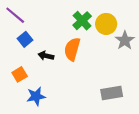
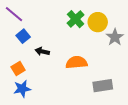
orange semicircle: (72, 49) -> (77, 62), moved, turned 70
blue star: (36, 96) -> (22, 89), moved

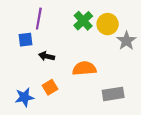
purple line: (14, 14) -> (39, 19), moved, turned 60
blue square: (23, 36) -> (26, 40), turned 32
orange square: (18, 68) -> (50, 87), moved

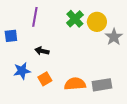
blue square: (26, 40) -> (11, 36), moved
orange semicircle: (84, 68) -> (75, 84), moved
blue star: (24, 97) -> (22, 71), moved

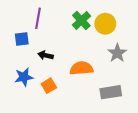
blue square: (11, 36) -> (22, 39), moved
gray star: (114, 37) -> (117, 53), moved
orange semicircle: (75, 84) -> (81, 68), moved

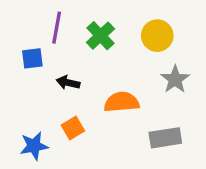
green cross: (81, 20) -> (100, 36), moved
blue star: (24, 77) -> (34, 146), moved

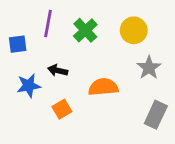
blue square: (32, 58) -> (18, 44), moved
gray rectangle: (165, 138) -> (156, 115), moved, turned -56
blue star: (34, 146) -> (29, 86), moved

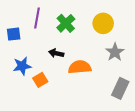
black arrow: (58, 70) -> (56, 53), moved
orange square: (62, 109) -> (40, 80), moved

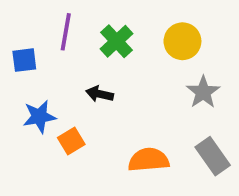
orange semicircle: (80, 67) -> (149, 160), moved
gray rectangle: (120, 88) -> (213, 156), turned -60

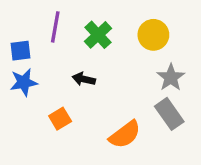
blue star: (39, 117) -> (24, 82), moved
gray rectangle: (213, 156) -> (169, 114), moved
orange semicircle: (149, 160) -> (125, 134), turned 148

